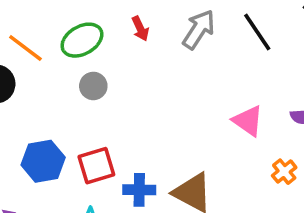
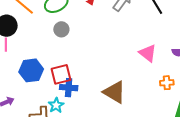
orange cross: (284, 172) -> (167, 83), turned 32
blue cross: (139, 190) -> (69, 88), moved

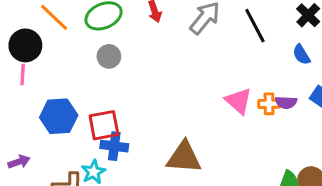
orange cross: (167, 83) -> (269, 104), moved
brown triangle: (114, 92) -> (184, 157), turned -30

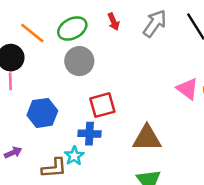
gray circle: (109, 56) -> (79, 61), size x1.5
red square: (104, 125) -> (102, 105), moved

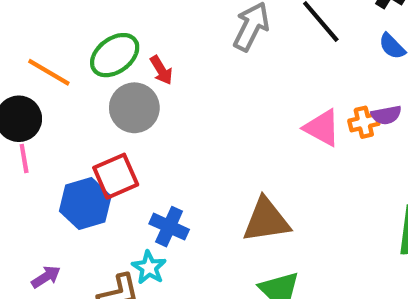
red arrow: (114, 22) -> (161, 70), moved
red square: (102, 105) -> (116, 176), moved
blue cross: (90, 134) -> (169, 227), turned 30

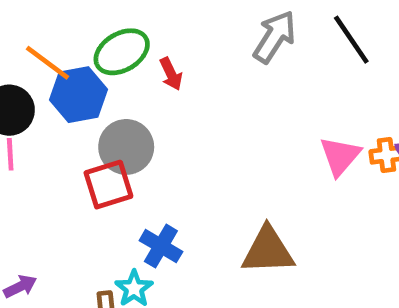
gray circle: (134, 108) -> (126, 147), moved
pink triangle: (322, 128) -> (340, 156), turned 36
blue hexagon: (85, 204) -> (78, 95), moved

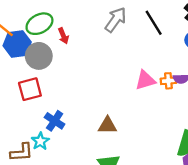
gray circle: (126, 147) -> (39, 56), moved
pink triangle: (340, 156) -> (145, 80), turned 30
brown triangle: (268, 251) -> (107, 125), size x0.7

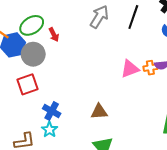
black line: (154, 23) -> (133, 17), turned 55
cyan star: (40, 141) -> (49, 130), moved

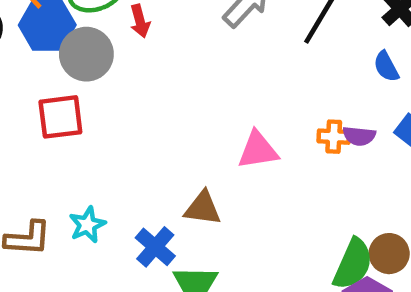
pink triangle: (130, 69) -> (258, 150), moved
blue cross: (52, 111) -> (155, 247), moved

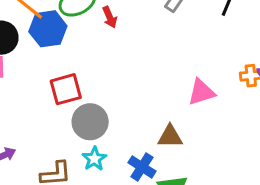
gray circle: (86, 54) -> (90, 122), moved

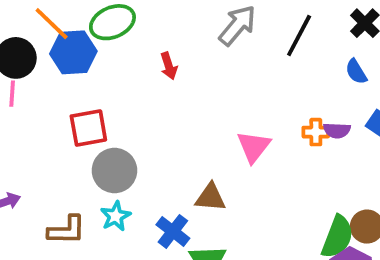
red arrow: (110, 17) -> (169, 66), moved
pink triangle: (201, 92) -> (254, 147), turned -40

